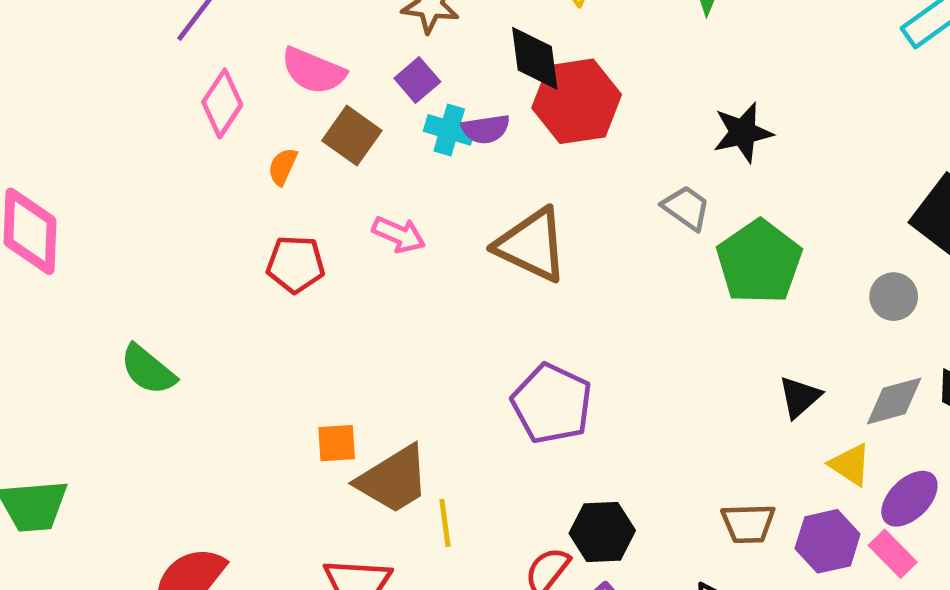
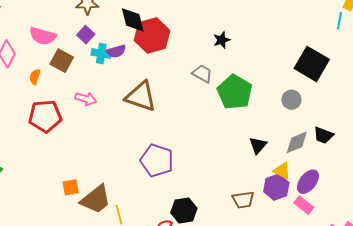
black star: (743, 133) -> (222, 40), size x0.7
red pentagon: (296, 264) -> (45, 116), size x1.4
purple hexagon: (828, 541) -> (276, 187), moved

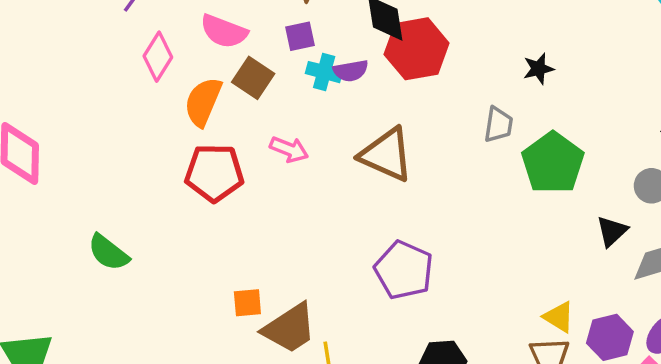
purple square: (86, 35) -> (300, 36), turned 30
gray trapezoid: (202, 74) -> (499, 125), turned 65
orange semicircle: (35, 77) -> (203, 102), size x1.8
black triangle: (258, 145) -> (612, 231), moved
yellow triangle: (282, 171) -> (559, 317), moved

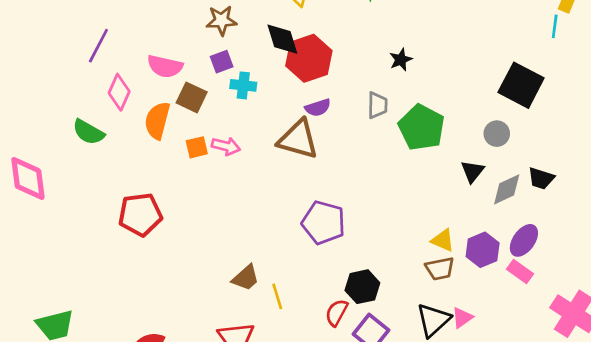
purple semicircle: (351, 71) -> (318, 108), moved
red pentagon: (214, 173) -> (140, 214), moved
green semicircle: (108, 252) -> (88, 132), moved
orange square: (247, 303) -> (197, 147), moved
brown trapezoid: (289, 328) -> (246, 278), size x0.7

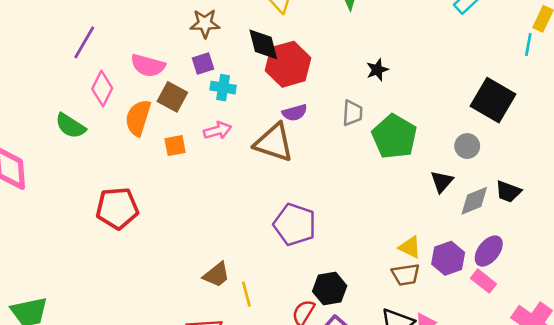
pink arrow: (226, 146) -> (218, 130), moved, turned -32

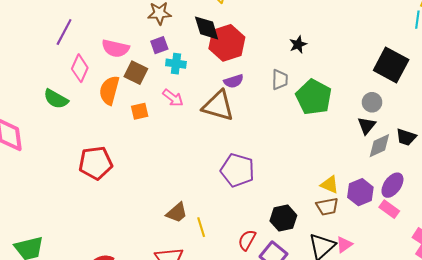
pink arrow: (218, 130) -> (173, 98), turned 55
black triangle: (442, 182) -> (367, 126), moved
black hexagon: (330, 289) -> (283, 218), moved

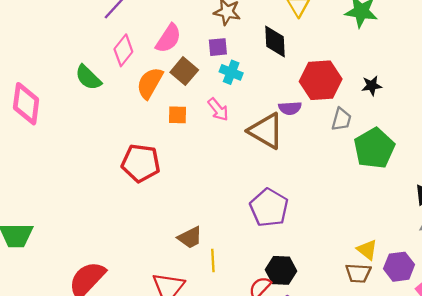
red hexagon: (227, 43) -> (321, 80), moved
pink semicircle: (115, 48) -> (168, 38), turned -84
red pentagon: (96, 163) -> (141, 163), moved
black hexagon: (283, 218) -> (281, 270), moved

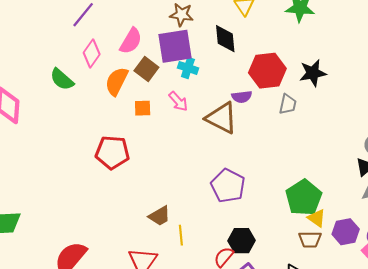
purple square: (218, 47) -> (175, 46), size x2.0
black star: (372, 86) -> (313, 73), size x1.5
green pentagon: (374, 148) -> (304, 198), moved

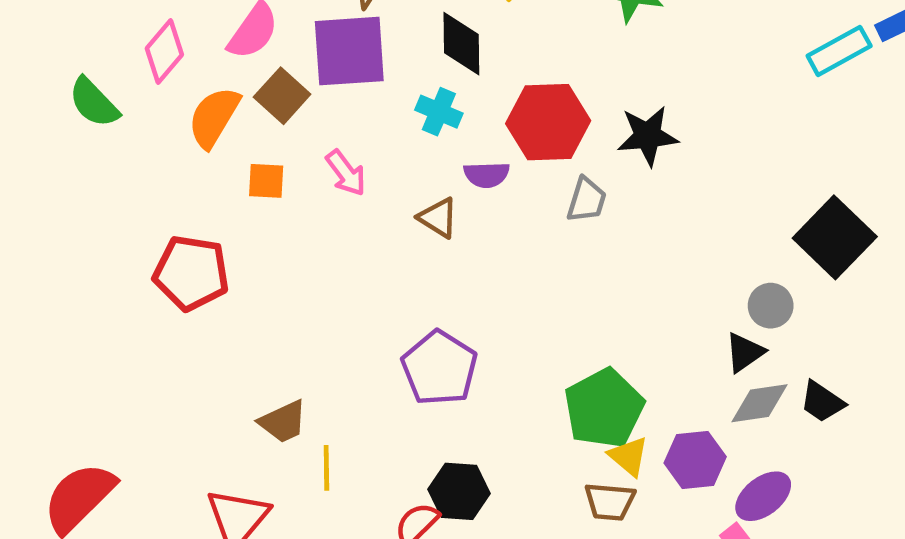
cyan cross: (188, 68) -> (439, 112), moved
brown triangle: (222, 118) -> (438, 218), size x0.6
purple hexagon: (346, 232) -> (695, 460), moved

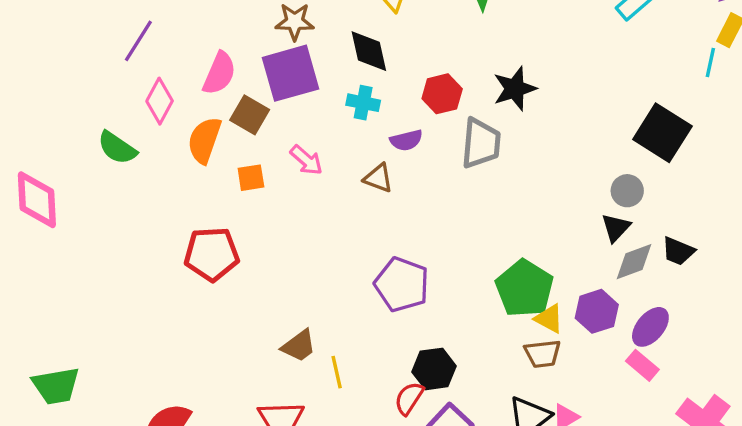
red hexagon: (548, 122) -> (442, 94), size x0.7
gray trapezoid: (587, 200) -> (481, 143), size x1.5

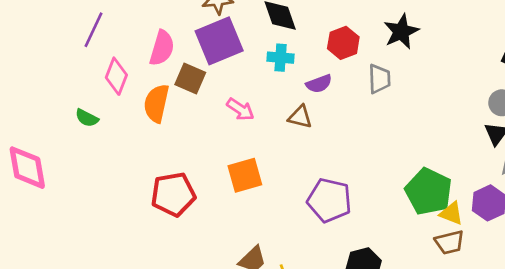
gray trapezoid: (481, 143) -> (379, 79), size x0.7
green semicircle: (117, 148) -> (87, 118), size x0.7
orange square: (251, 178) -> (245, 175), moved, size x1.5

